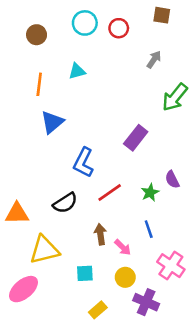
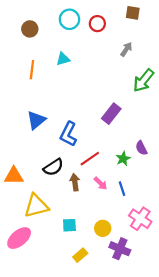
blue triangle: (52, 122) -> (36, 120), moved
brown arrow: (100, 234) -> (75, 182), moved
pink arrow: (123, 247) -> (101, 183), moved

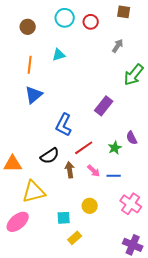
blue triangle: (36, 120) -> (34, 95), moved
blue line: (122, 189) -> (114, 176), turned -72
cyan square: (69, 225) -> (64, 218), moved
yellow circle: (103, 228) -> (90, 206), moved
purple cross: (120, 249) -> (133, 245), moved

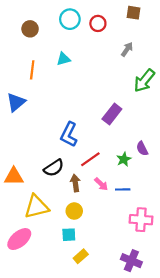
blue triangle: (34, 95) -> (16, 102), moved
pink cross: (131, 204) -> (141, 220), turned -30
yellow circle: (90, 206) -> (74, 211), moved
purple cross: (133, 245) -> (131, 261), moved

